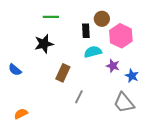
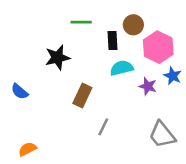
green line: (51, 17) -> (81, 22), moved
blue star: (132, 76) -> (173, 76), moved

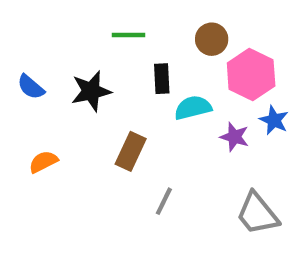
black rectangle: (112, 41) -> (162, 79), moved
blue semicircle: (20, 92) -> (31, 87), moved
orange semicircle: (27, 149) -> (43, 162), moved

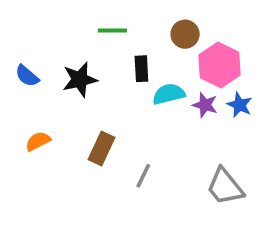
purple star: (234, 137) -> (205, 105), moved
brown rectangle: (131, 151) -> (102, 148), moved

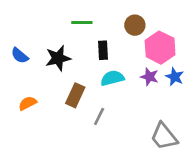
cyan semicircle: (169, 94) -> (112, 78), moved
brown rectangle: (102, 148) -> (75, 95), moved
gray line: (143, 176) -> (99, 116), moved

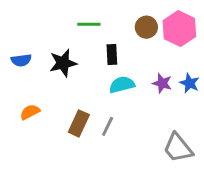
pink hexagon: (160, 48) -> (179, 29), moved
blue semicircle: (20, 56) -> (21, 60), turned -48
brown rectangle: (75, 95) -> (79, 123), moved

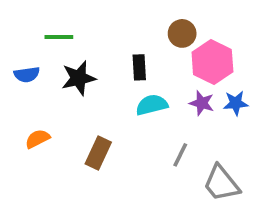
green line: (89, 24) -> (59, 37), moved
pink hexagon: (179, 29) -> (212, 62), moved
blue star: (189, 83) -> (236, 103), turned -30
gray line: (108, 126) -> (180, 155), moved

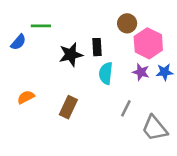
blue semicircle: (27, 75) -> (18, 42), moved, turned -42
black star: (79, 78) -> (71, 55), moved
cyan semicircle: (152, 105) -> (106, 73), turned -70

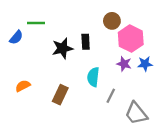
cyan semicircle: (106, 73) -> (93, 77), moved

